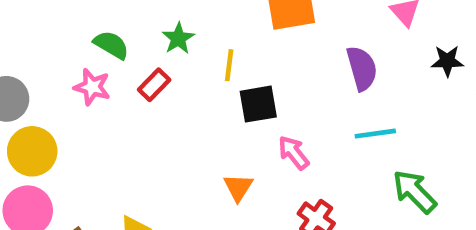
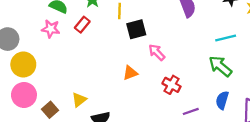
cyan line: (375, 134) -> (226, 38), moved
orange triangle: (238, 187) -> (130, 73), turned 42

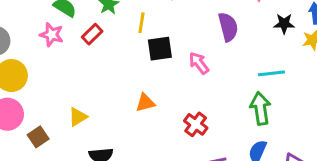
pink arrow: (157, 52) -> (199, 63), moved
green arrow: (220, 66) -> (260, 108), turned 35
yellow triangle: (79, 100) -> (78, 117), moved

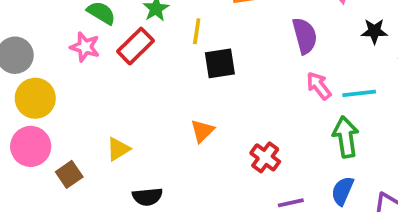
red rectangle: (92, 34) -> (136, 46), size x1.4
pink arrow: (199, 63) -> (319, 86), moved
orange triangle: (145, 103) -> (202, 131), turned -30

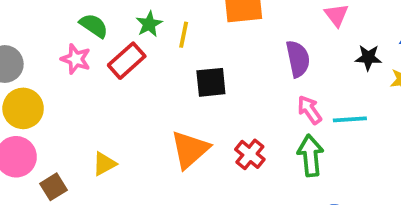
yellow line: (197, 31) -> (184, 35), moved
orange triangle: (202, 131) -> (190, 150), size x1.6
green arrow: (346, 137) -> (310, 156), moved
red cross: (265, 157) -> (250, 154), moved

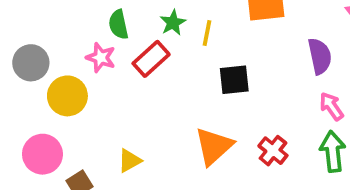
green semicircle: (94, 26) -> (118, 24), turned -136
yellow circle: (23, 108) -> (67, 96), moved

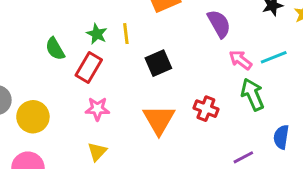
pink star: (101, 58) -> (97, 109), moved

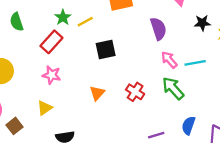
yellow line: (126, 34) -> (85, 22), turned 56
green semicircle: (55, 49) -> (17, 22), moved
green arrow: (253, 95) -> (173, 88), turned -30
orange triangle: (159, 120) -> (97, 93), size x0.6

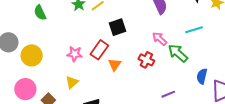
red rectangle: (51, 42) -> (99, 50), moved
pink arrow: (169, 60) -> (160, 39), moved
blue semicircle: (188, 125) -> (202, 76), moved

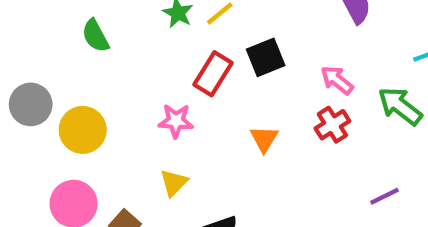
pink arrow: (160, 39) -> (337, 80), moved
red rectangle: (99, 50) -> (213, 74), moved
red cross: (146, 60) -> (332, 125), turned 35

